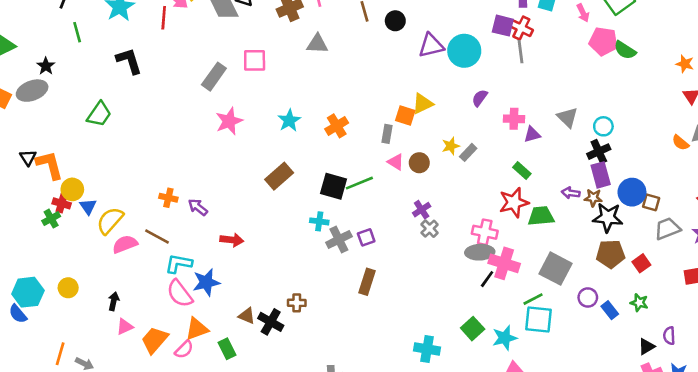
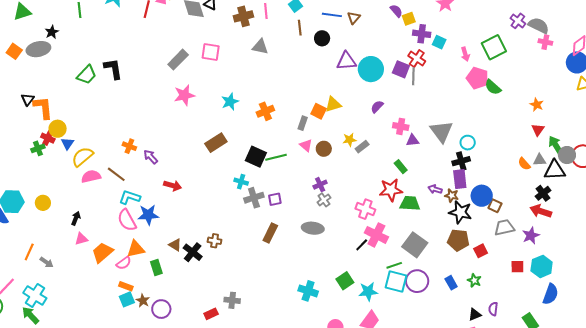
purple square: (503, 26) -> (401, 69), moved
black L-shape: (129, 61) -> (113, 69), moved
gray triangle: (567, 117) -> (441, 132), size x1.4
gray ellipse: (480, 252) -> (313, 228), moved
purple circle: (588, 297) -> (417, 281), moved, size x1.5

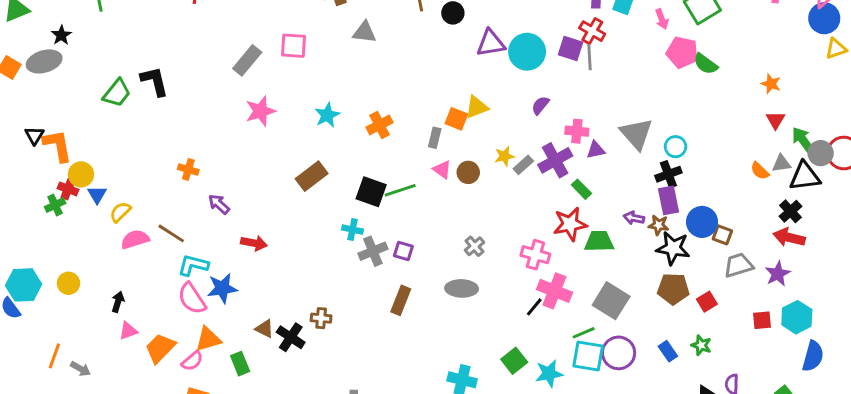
orange cross: (129, 146) -> (188, 169), moved
yellow semicircle: (82, 157) -> (120, 212), size x0.7
purple cross: (320, 185) -> (555, 160), moved, size x1.6
purple square: (275, 199) -> (403, 251), turned 32

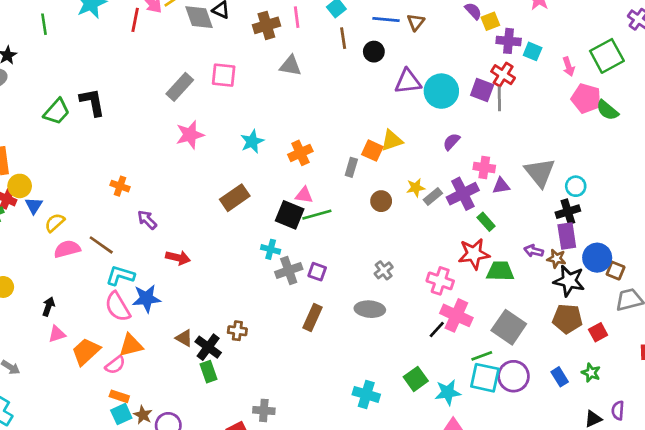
pink triangle: (442, 170) -> (304, 195), moved, turned -30
green rectangle: (240, 364) -> (209, 372), moved

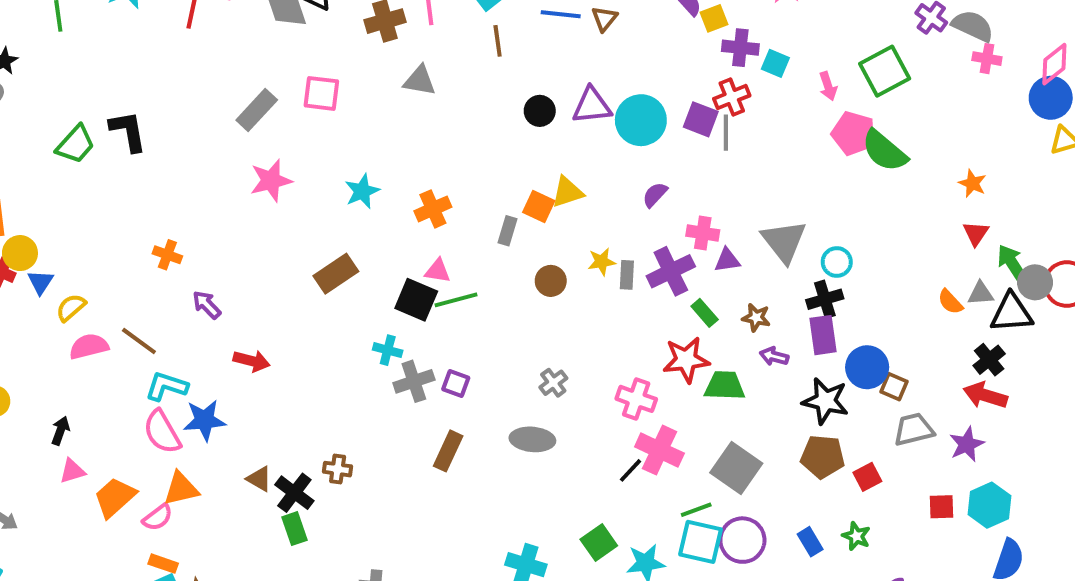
black circle: (374, 52) -> (540, 111), moved
red cross: (503, 75) -> (732, 97), turned 35
green semicircle: (607, 110) -> (884, 151), size x1.4
gray rectangle: (433, 196) -> (627, 275), turned -48
brown star: (556, 259) -> (756, 318), moved

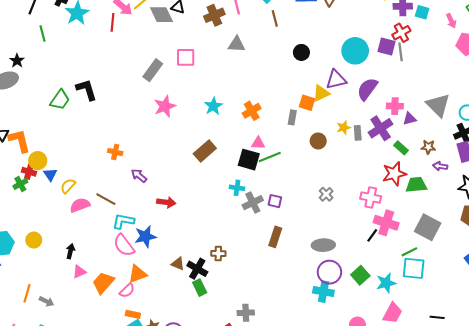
purple triangle: (592, 106) -> (336, 80), moved
purple semicircle: (655, 195) -> (367, 89), size x1.6
gray ellipse: (532, 439) -> (323, 245), moved
purple circle: (742, 540) -> (329, 272), moved

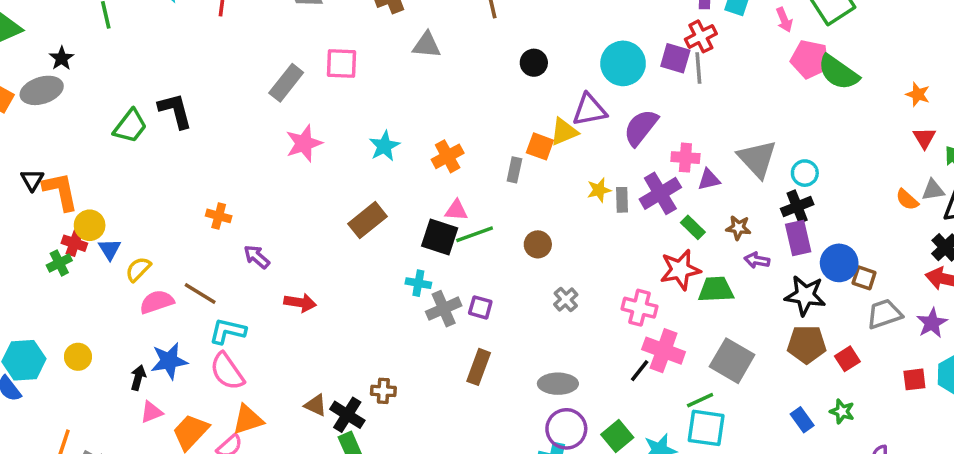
brown circle: (318, 141) -> (538, 244), moved
blue star: (145, 236) -> (169, 361), moved

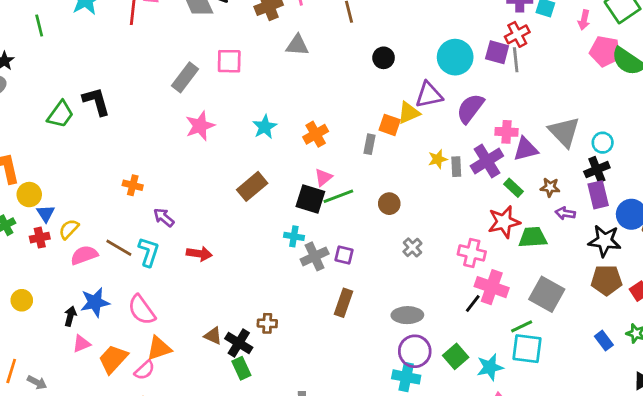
pink arrow: (784, 20) -> (584, 20), turned 36
purple triangle: (709, 180) -> (526, 149), size x1.4
pink triangle: (456, 210) -> (323, 177), turned -42
red cross: (74, 243) -> (40, 238), moved, turned -30
cyan L-shape: (228, 331) -> (149, 252), moved, turned 96

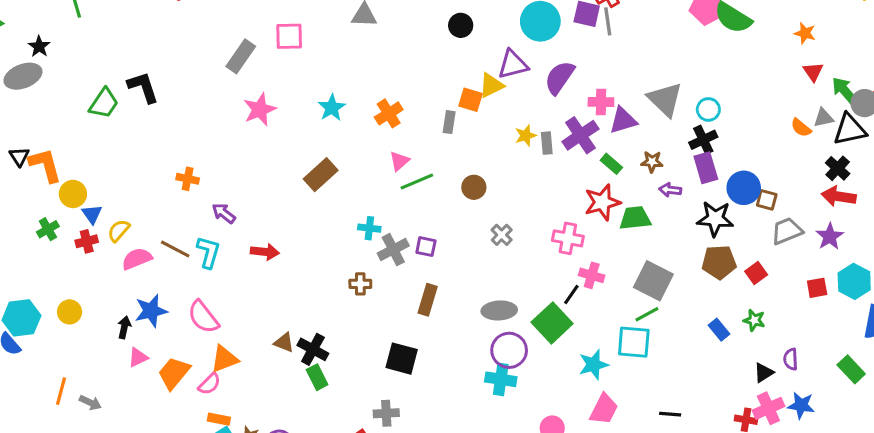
black square: (310, 199) -> (402, 359), moved
pink cross: (492, 287) -> (592, 275), size x0.7
brown cross: (267, 323) -> (360, 284), moved
green line: (522, 326) -> (647, 314), moved
green square: (456, 356) -> (552, 323), moved, size x1.4

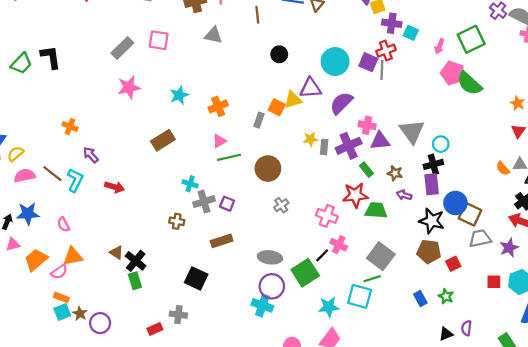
brown circle: (474, 187) -> (268, 169), size x1.5
brown square: (767, 200) -> (470, 214), size x1.5
brown rectangle: (428, 300) -> (222, 241), turned 45
pink semicircle: (203, 317) -> (63, 225), size x0.6

